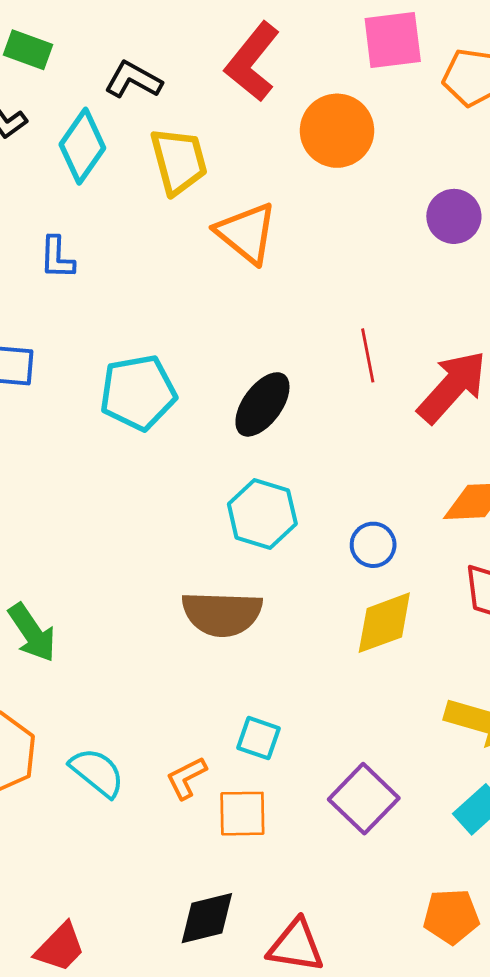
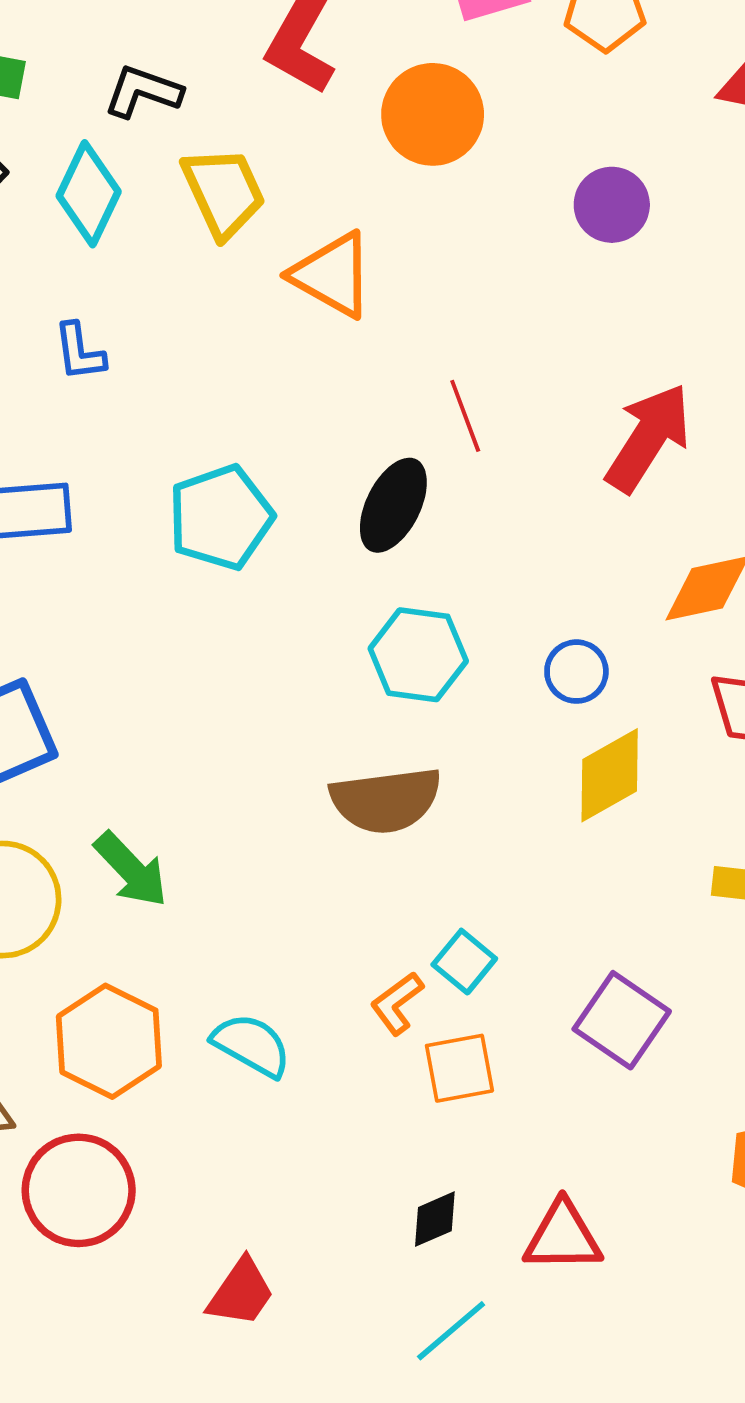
red line: (368, 355) -> (465, 416), moved
cyan square: (259, 738) -> (464, 962), turned 30
orange L-shape: (186, 778) -> (397, 1003), moved
black diamond: (207, 918) -> (435, 1219), size x0.7

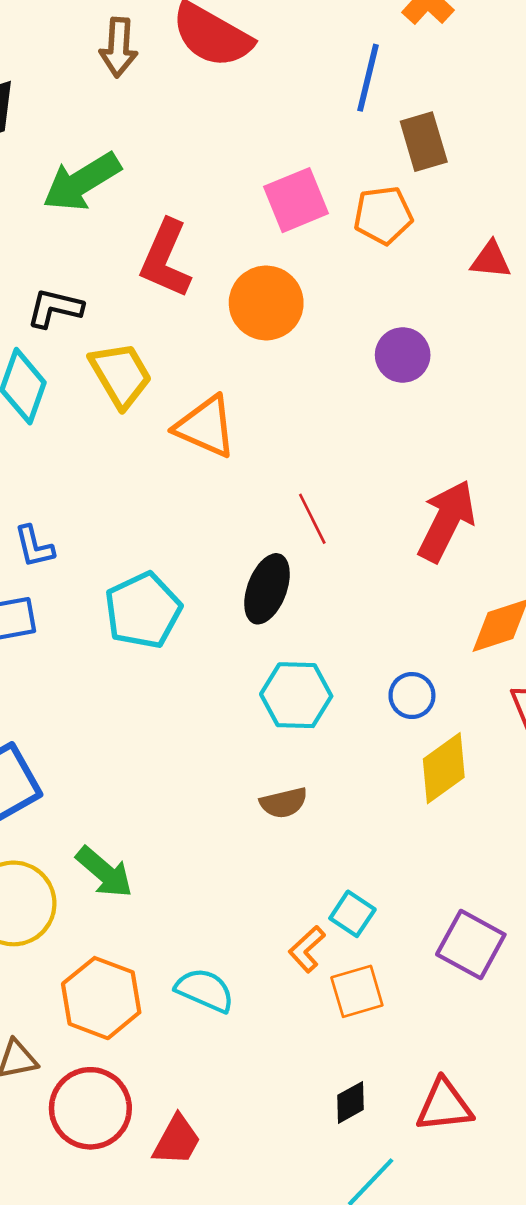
blue L-shape: (79, 352) -> (34, 547), moved
brown semicircle: (386, 800) -> (284, 803), size x0.6
red trapezoid: (241, 1293) -> (177, 1140), moved

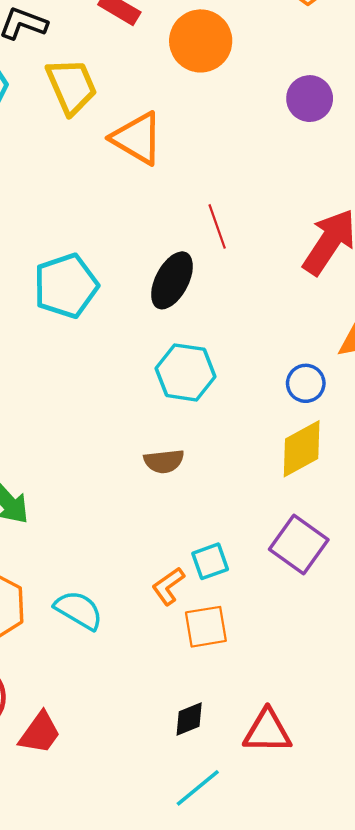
blue circle: (412, 696) -> (306, 383), moved
cyan square: (352, 914) -> (210, 561), turned 30
purple square: (471, 945) -> (299, 544), moved

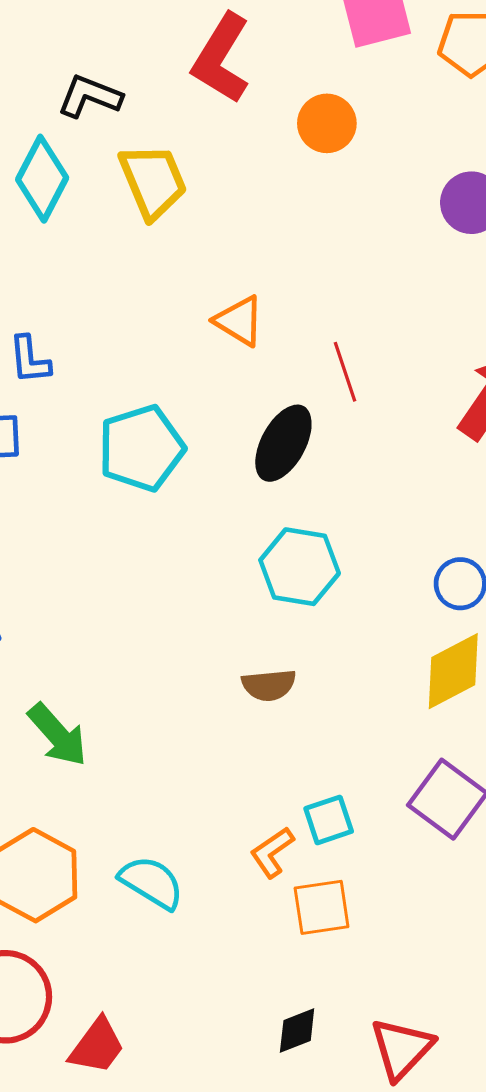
orange circle: (201, 41) -> (327, 123), size x0.7
orange triangle: (137, 138) -> (239, 321), moved, size x0.7
red triangle: (267, 731) -> (402, 1049), turned -48

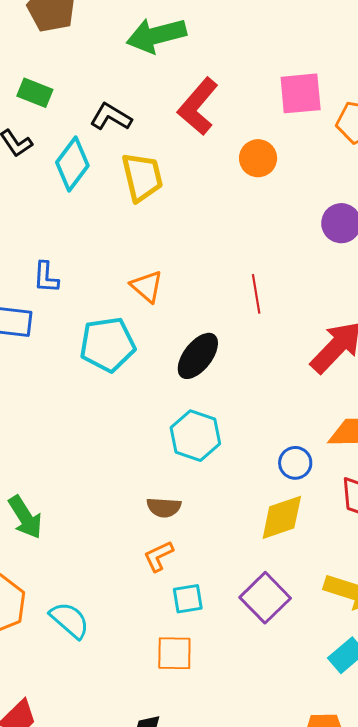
orange triangle: (239, 321) -> (147, 286), moved
red line: (345, 372) -> (256, 294), moved
orange L-shape: (272, 852) -> (159, 556), moved

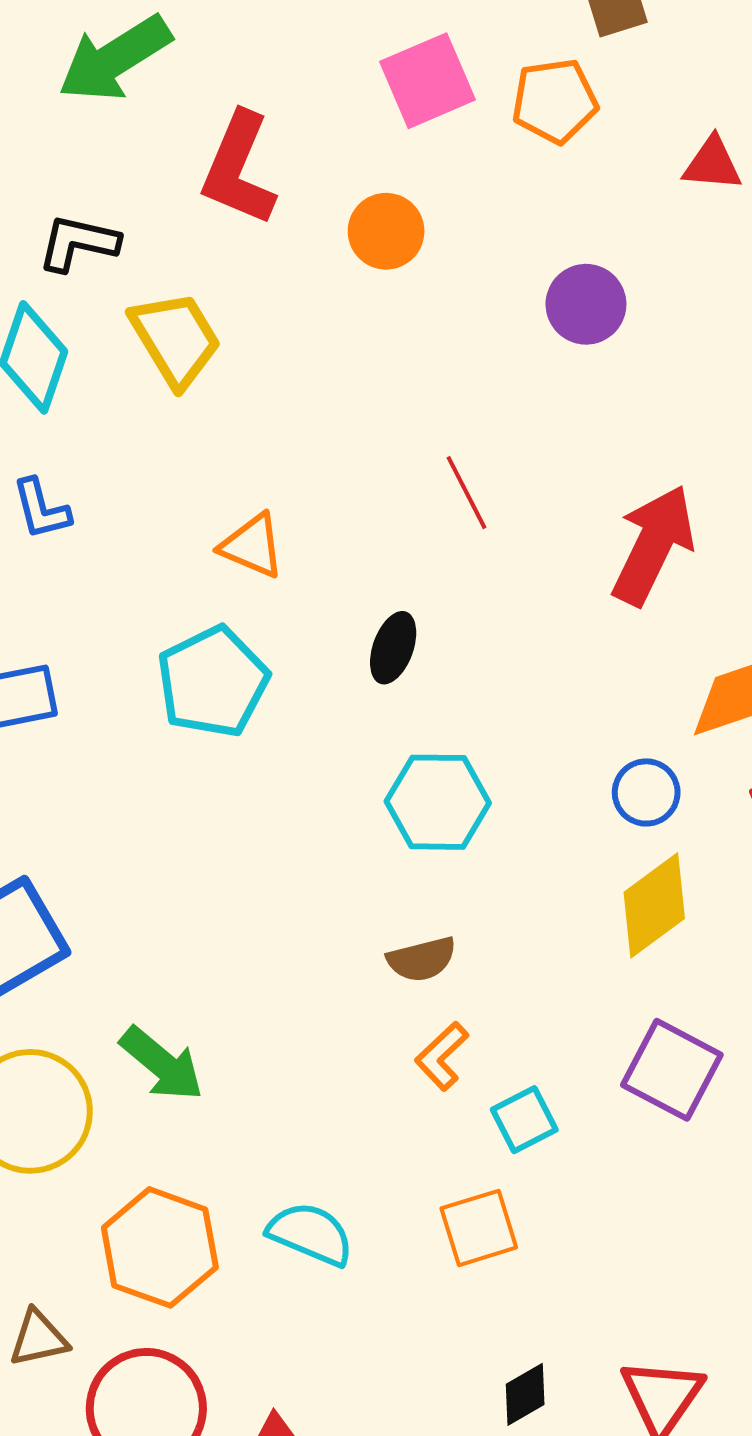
blue L-shape: (46, 277) -> (41, 509), moved
black ellipse: (198, 356) -> (393, 648), size x0.7
orange square: (174, 653) -> (479, 1228), moved

